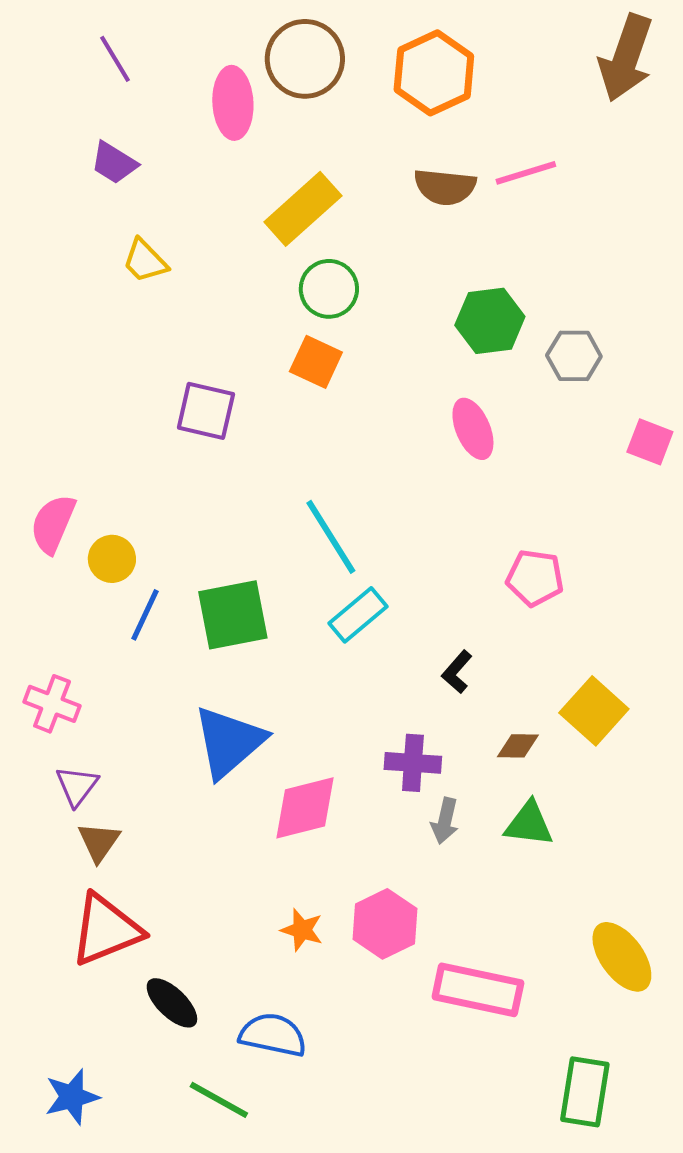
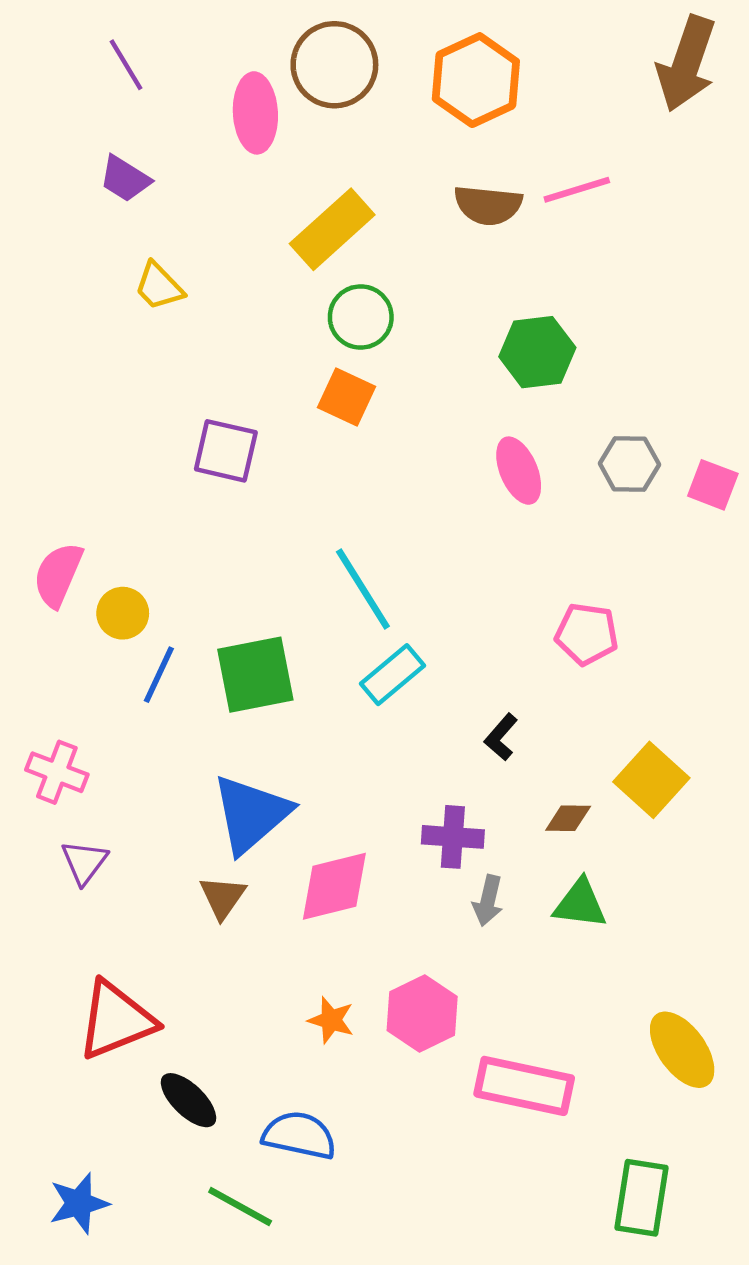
gray hexagon: (574, 356) -> (629, 464), moved
brown triangle: (99, 842) -> (223, 897), moved

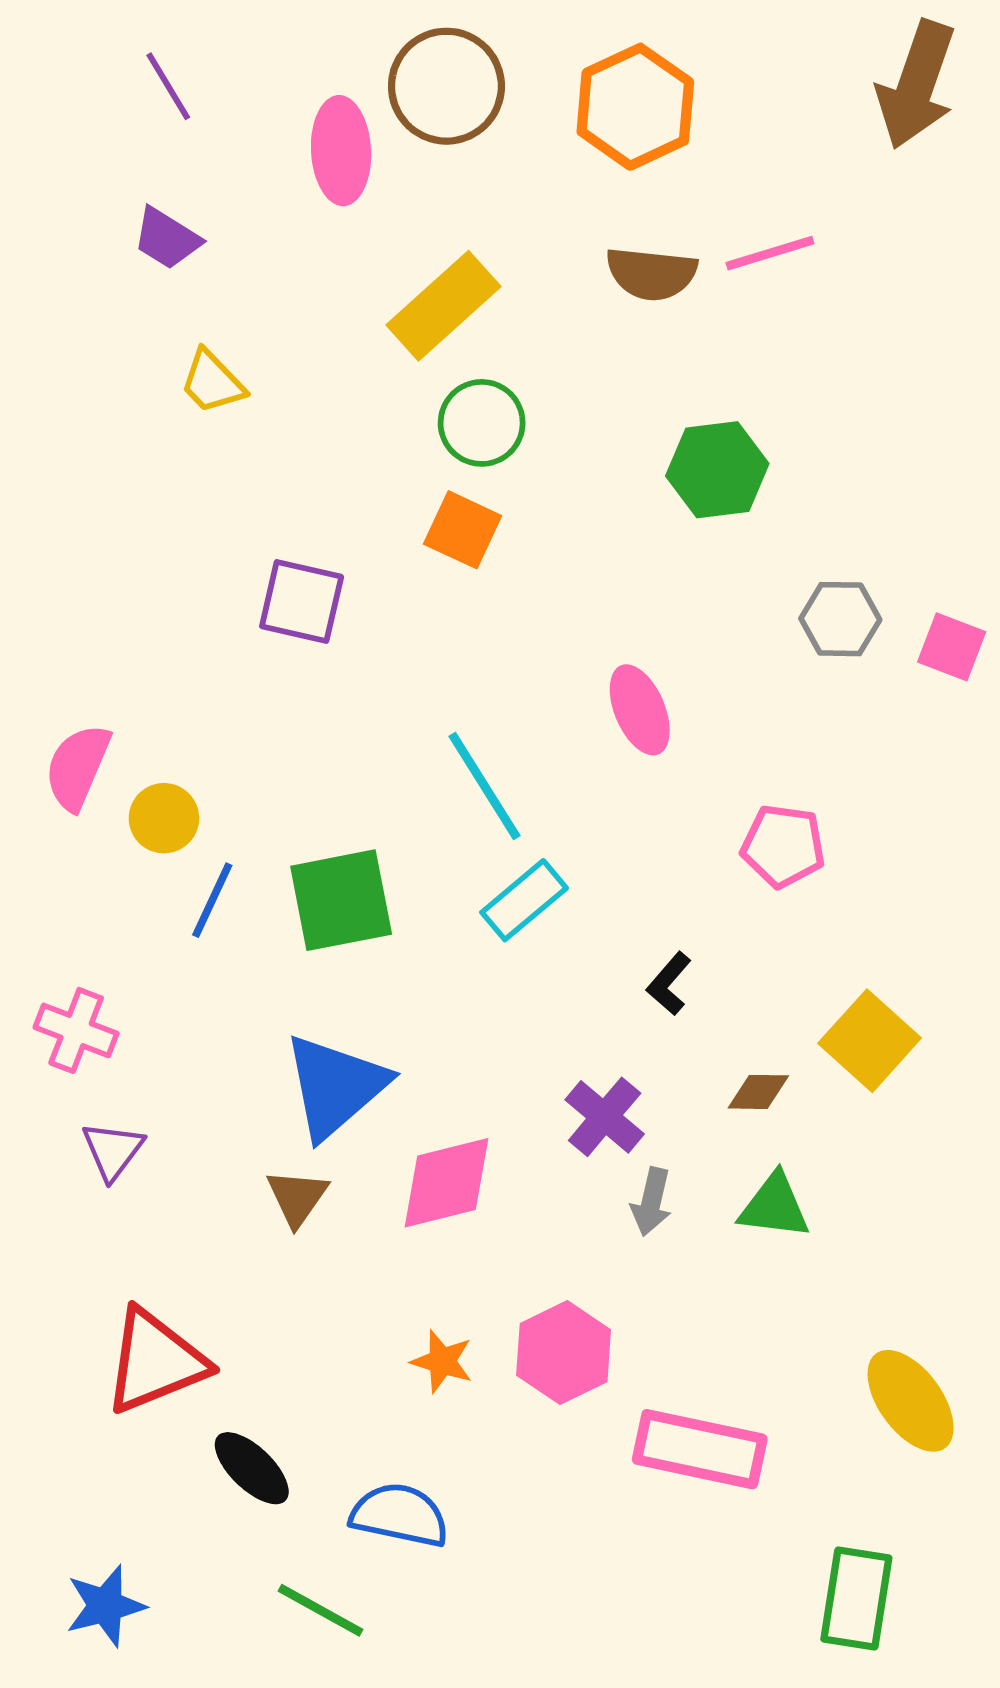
pink ellipse: (519, 471) -> (640, 710), moved
purple cross: (453, 837) -> (605, 1117), turned 36

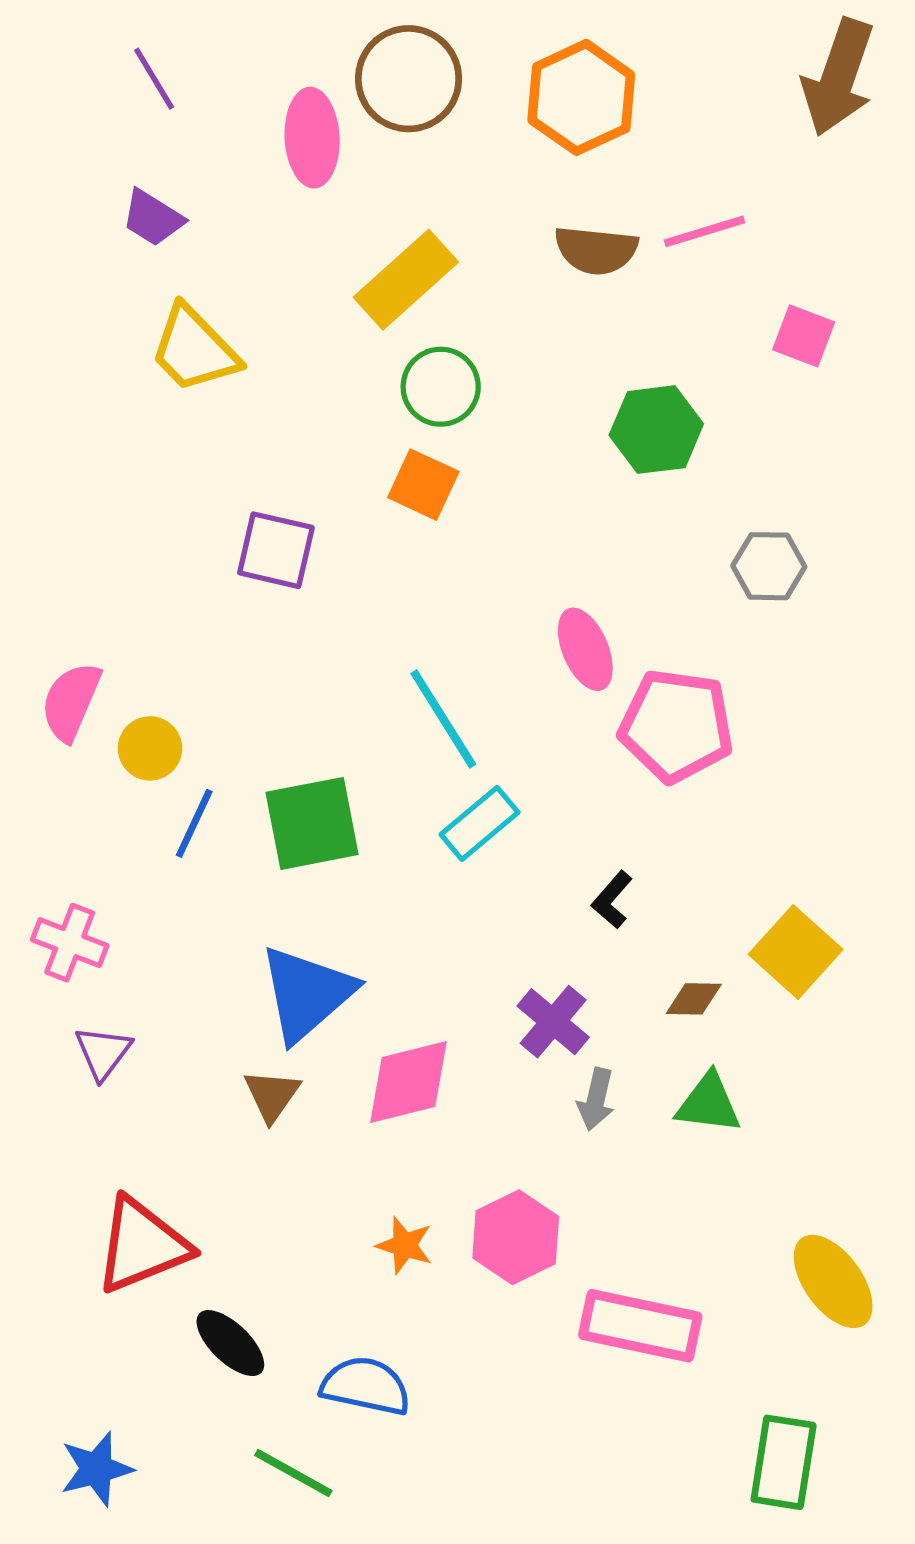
yellow trapezoid: (212, 382) -> (194, 349), size x1.5
pink square: (952, 647) -> (804, 336), moved
pink pentagon: (783, 846) -> (676, 726), moved, size x1.5

